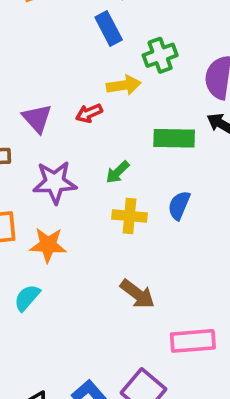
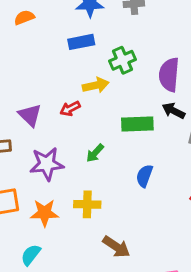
blue rectangle: (109, 29) -> (81, 42), turned -70
yellow cross: (129, 216) -> (87, 204), moved

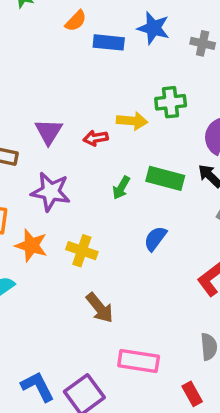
orange semicircle: (24, 17) -> (76, 21), turned 138
blue rectangle: (81, 42) -> (109, 42), moved
green arrow: (95, 153) -> (121, 188), moved, turned -30

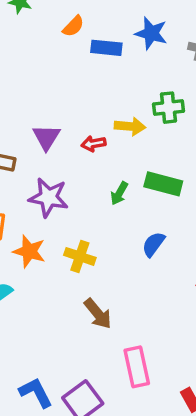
pink rectangle: (139, 361) -> (137, 367), turned 69

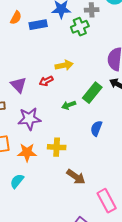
green cross: (168, 108) -> (80, 27), moved
green rectangle: (163, 184) -> (92, 93), turned -50
green arrow: (119, 193) -> (69, 105), turned 56

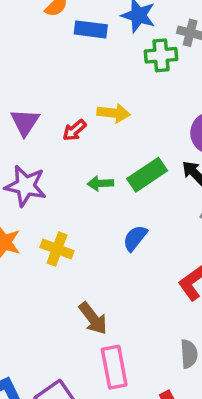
red arrow: (46, 81) -> (74, 130), turned -32
brown arrow: (76, 177) -> (93, 318), moved

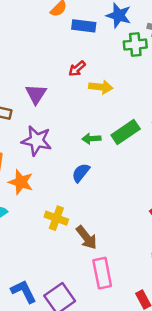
red arrow: (74, 130) -> (77, 69), moved
blue semicircle: (135, 238) -> (81, 173), moved
yellow cross: (57, 249) -> (56, 218), moved

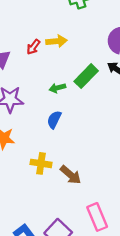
red arrow: (77, 69) -> (33, 47), moved
pink rectangle: (102, 273) -> (97, 217), moved

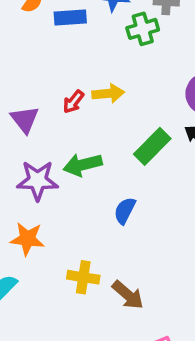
green arrow: (57, 88) -> (83, 165), moved, size x1.5
blue semicircle: (54, 120) -> (125, 211), moved

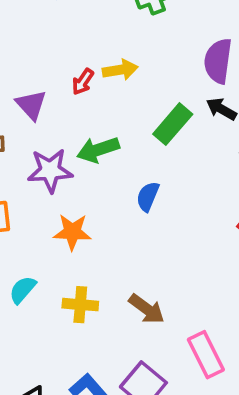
orange star: (27, 239) -> (72, 232), moved
yellow cross: (83, 277) -> (80, 305), moved
brown arrow: (128, 295) -> (147, 309), moved

